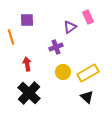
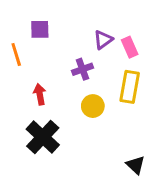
pink rectangle: (88, 17) -> (130, 47), moved
yellow rectangle: (88, 73) -> (130, 87), moved, turned -50
black triangle: (87, 97) -> (136, 165), moved

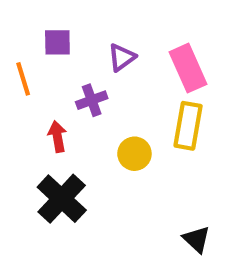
purple triangle: (103, 40) -> (122, 57), moved
pink rectangle: (130, 47) -> (188, 68), size x1.5
purple cross: (82, 69) -> (92, 100), moved

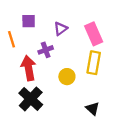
red arrow: (57, 137) -> (29, 68), size x1.6
black triangle: (197, 239) -> (93, 109), moved

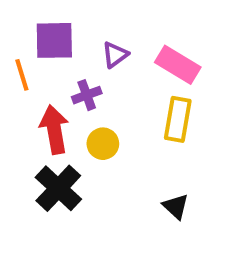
purple square: (29, 21) -> (54, 40), size x1.5
pink rectangle: (94, 34) -> (178, 65), turned -35
yellow circle: (67, 77) -> (103, 144), moved

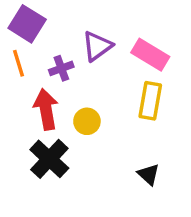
purple square: (54, 40) -> (27, 24), moved, turned 33
purple triangle: (115, 55) -> (97, 46), size x1.4
purple cross: (87, 95) -> (61, 68), moved

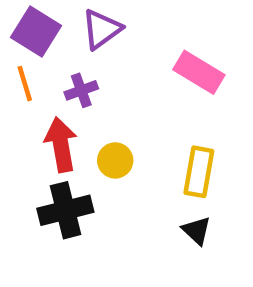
purple triangle: (97, 46) -> (102, 29), moved
yellow rectangle: (150, 101) -> (199, 172), moved
black cross: (49, 159) -> (65, 210), turned 33

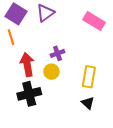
pink rectangle: (199, 72) -> (94, 21), moved
purple cross: (81, 90) -> (58, 53), moved

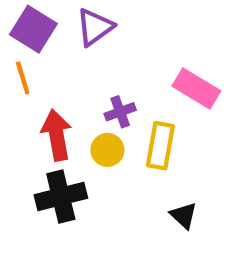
pink rectangle: (94, 21) -> (196, 88), moved
yellow rectangle: (89, 77) -> (160, 146), moved

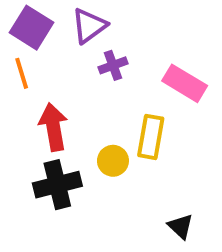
purple cross: (120, 112) -> (113, 65), moved
yellow circle: (107, 150) -> (113, 161), moved
black triangle: (184, 216) -> (181, 226), moved

